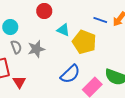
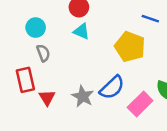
cyan triangle: (63, 30) -> (81, 31), moved
gray star: (36, 49) -> (83, 96), moved, turned -30

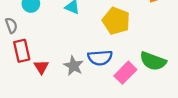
gray semicircle: (43, 53) -> (11, 25), moved
blue semicircle: (112, 87) -> (100, 58), turned 40

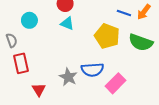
green semicircle: (153, 61) -> (141, 42), moved
red triangle: (41, 67) -> (39, 90), moved

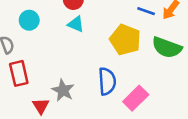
blue semicircle: (92, 70) -> (107, 81), turned -90
gray star: (68, 77) -> (63, 90), moved

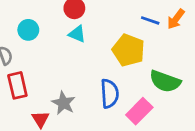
green semicircle: (167, 48) -> (165, 81), moved

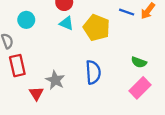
yellow pentagon: (128, 50) -> (97, 28), moved
green semicircle: (165, 81) -> (139, 62), size x0.6
pink rectangle: (139, 111) -> (140, 88), moved

